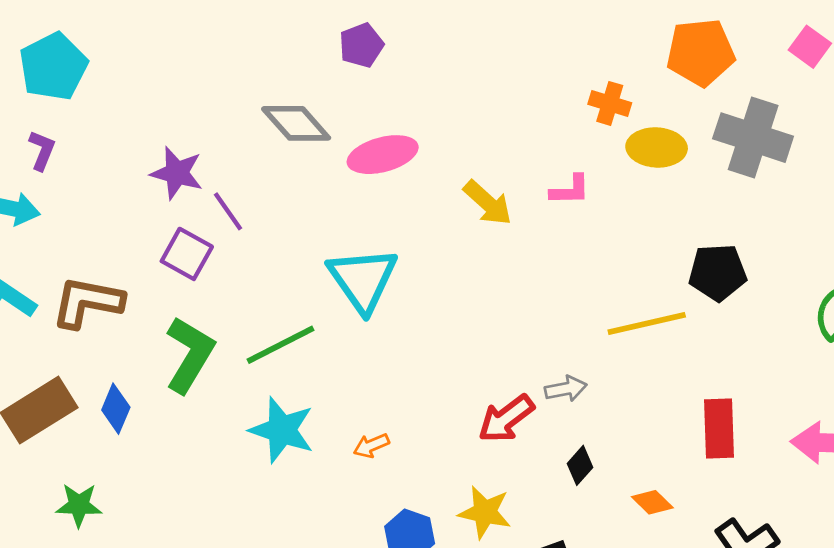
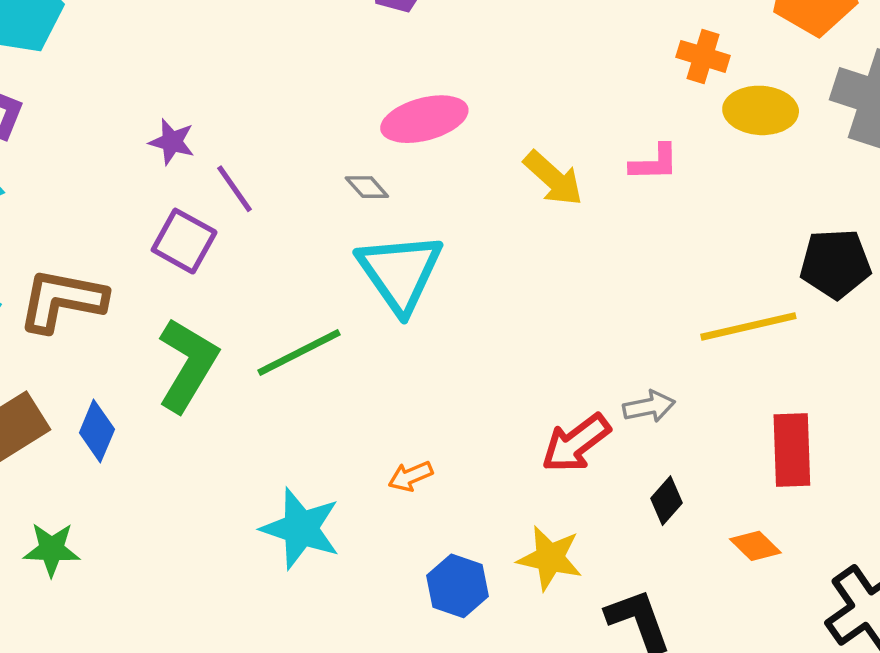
gray diamond: (296, 123) -> (367, 187), moved, size x0.5
purple star: (177, 173) -> (172, 142), size x0.7
red rectangle: (719, 429) -> (792, 450), moved
cyan star: (282, 430) -> (301, 528), moved

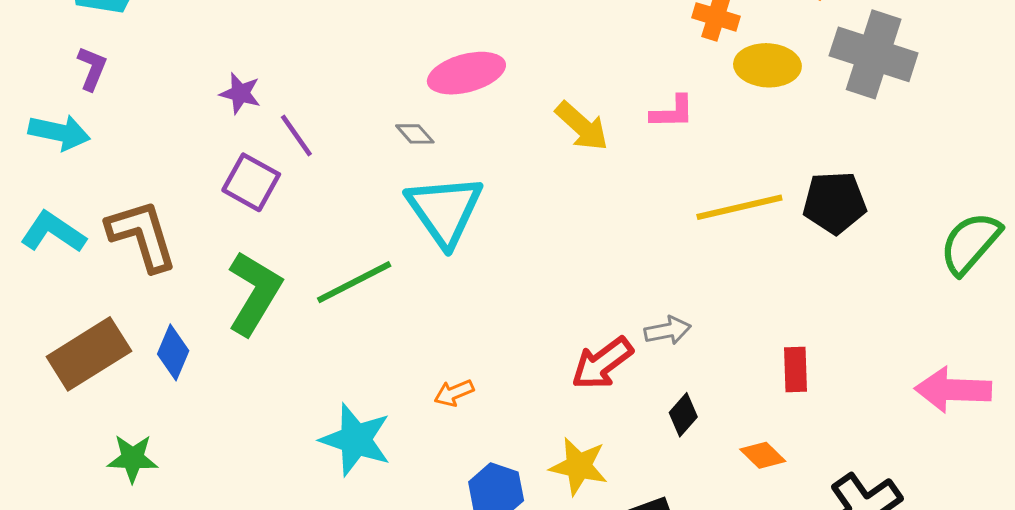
brown L-shape: (62, 300) -> (142, 235), turned 62
yellow line: (748, 326) -> (739, 207), moved
red rectangle: (792, 450) -> (796, 369), size x0.7

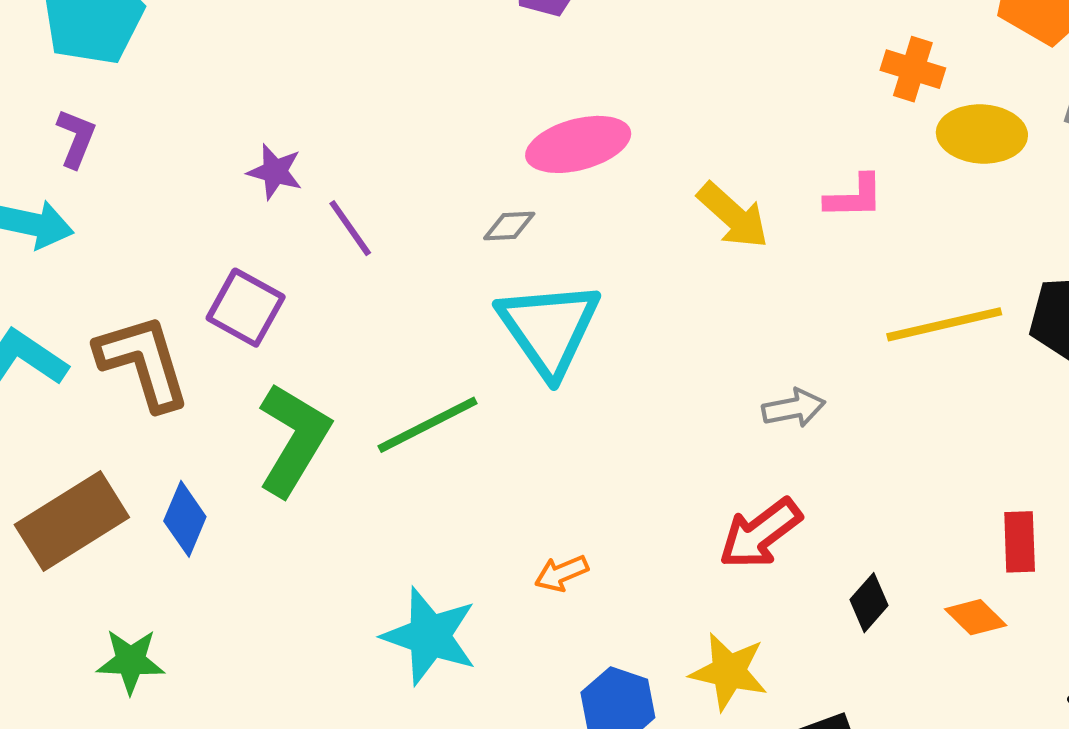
gray diamond: (415, 134) -> (509, 226), turned -51
purple square: (251, 182) -> (246, 308), moved
gray arrow: (668, 330) -> (794, 408), moved
orange diamond: (763, 455) -> (976, 617), moved

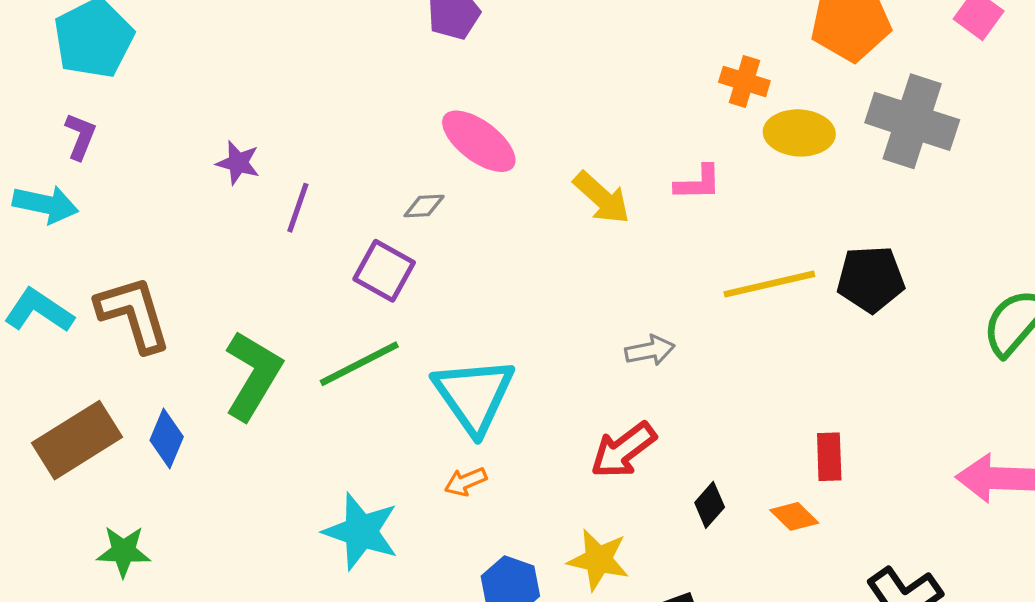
pink ellipse: (578, 144) -> (479, 141), turned 52
purple line: (350, 228) -> (298, 208), turned 54
purple square: (246, 308) -> (384, 271), moved
cyan triangle: (549, 329) -> (474, 395), moved

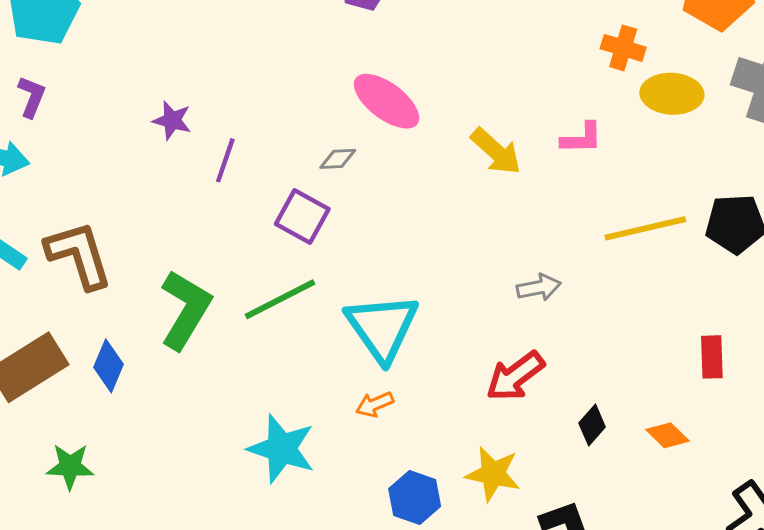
red rectangle: (829, 457) -> (712, 357), moved

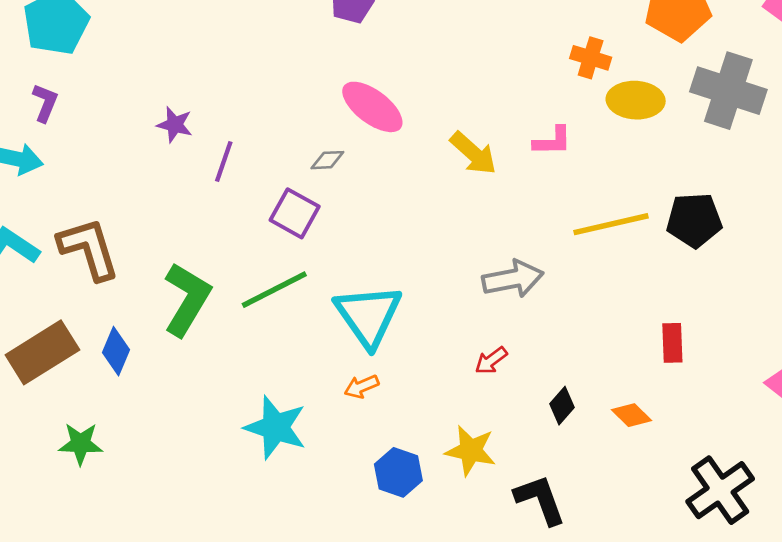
gray arrow: (539, 287) -> (513, 279), size x1.5
red arrow: (515, 376) -> (491, 361), size x0.6

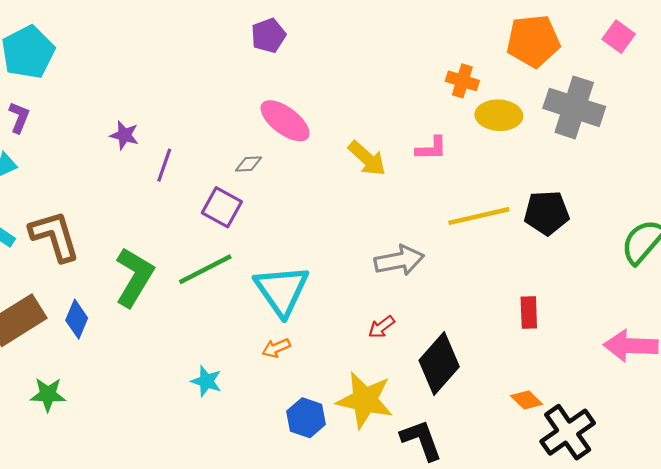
black diamond: (562, 406) -> (439, 363), size x2.0
orange diamond: (632, 415) -> (527, 400), moved
cyan star: (276, 427) -> (206, 381), size x0.6
yellow star: (471, 451) -> (365, 400), size x1.4

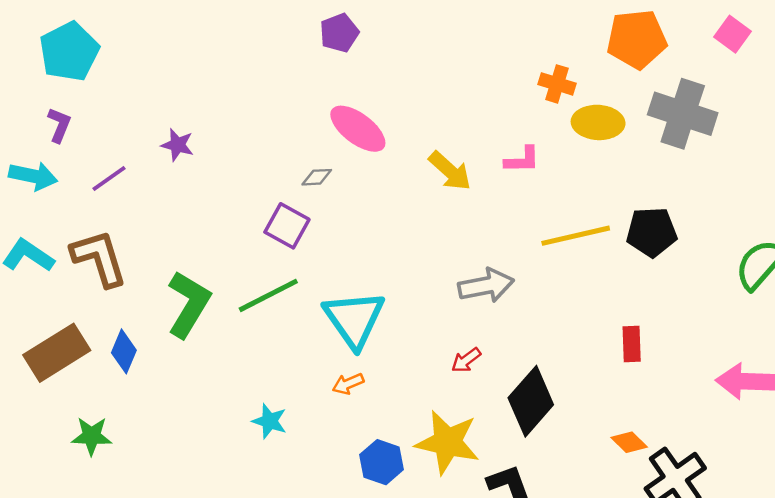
purple line: (164, 165) -> (109, 178), moved, turned 36

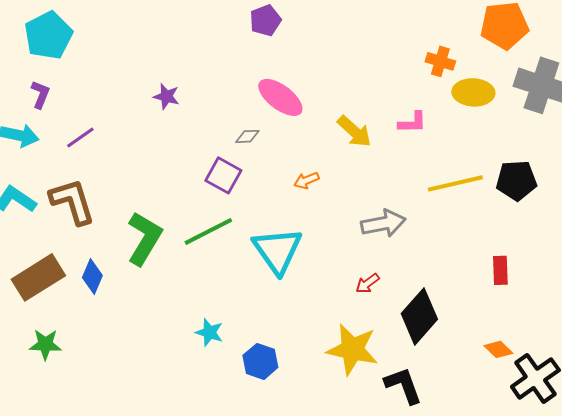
purple star: (177, 145) -> (166, 96), moved
orange arrow: (348, 384) -> (306, 180), moved
green star: (92, 436) -> (45, 344), moved
blue hexagon: (382, 462) -> (260, 361), moved

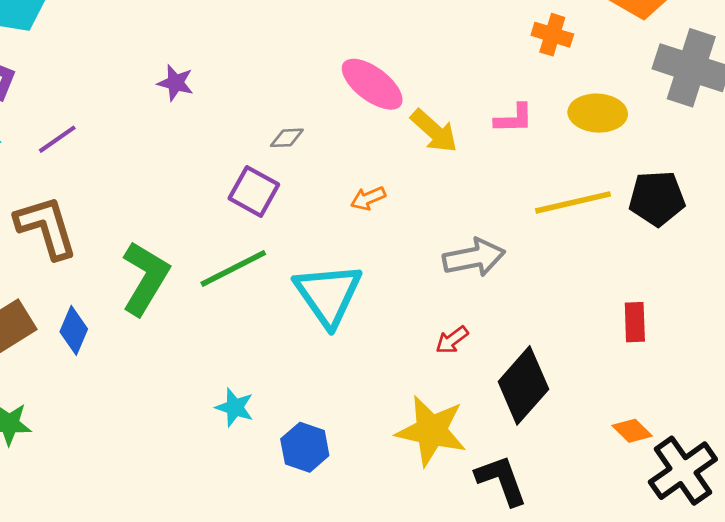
yellow ellipse: (473, 92) -> (598, 113), moved
pink ellipse: (280, 97) -> (372, 84), moved

